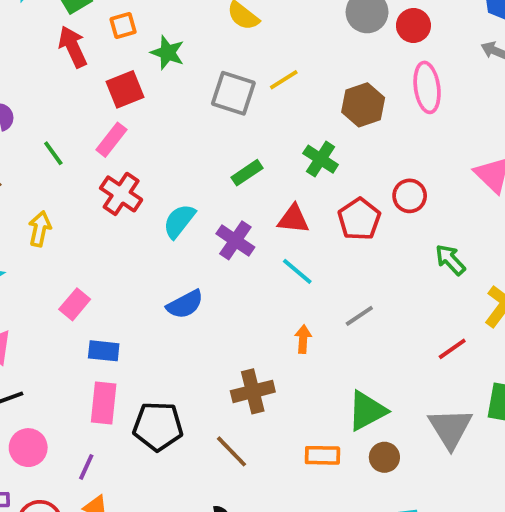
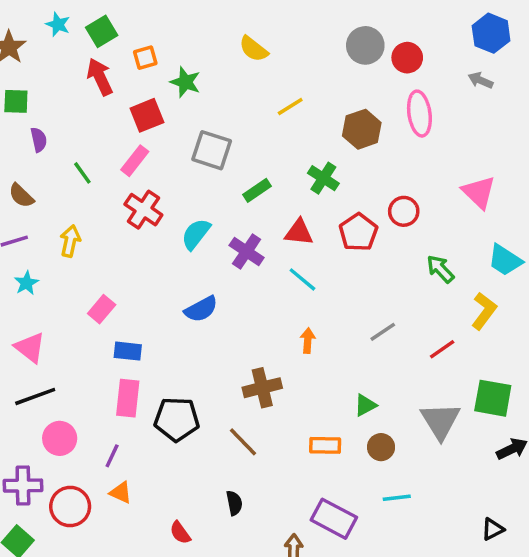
gray square: (233, 93) -> (212, 150), moved
gray line: (359, 316) -> (383, 332), moved
green triangle: (367, 411) -> (365, 405), size x0.6

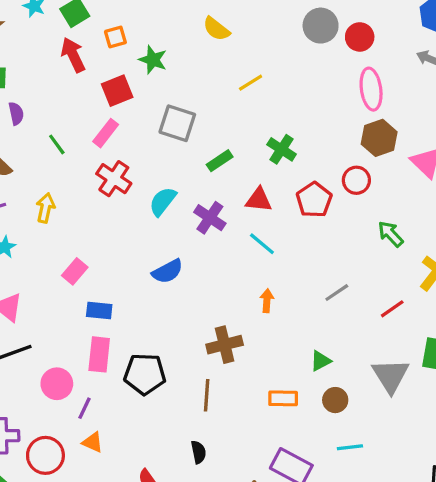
brown hexagon: (362, 129) -> (379, 138), moved
pink circle: (60, 438) -> (57, 384), moved
brown line: (243, 442) -> (207, 395), turned 48

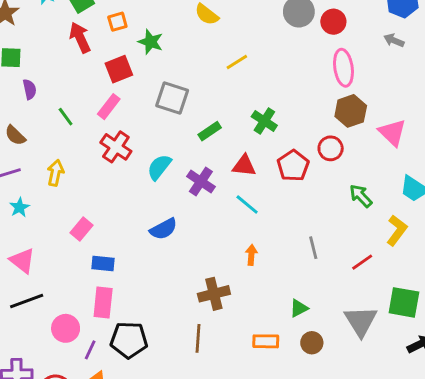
gray line: (337, 293) -> (313, 248), turned -70
black pentagon: (145, 374) -> (129, 340), moved

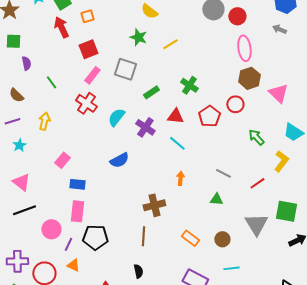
green star: (151, 42) -> (138, 37), moved
pink rectangle: (109, 107) -> (92, 75), moved
gray line: (313, 248) -> (223, 173), turned -49
green triangle: (299, 308) -> (216, 199), moved, turned 32
orange rectangle: (266, 341) -> (190, 238), turned 36

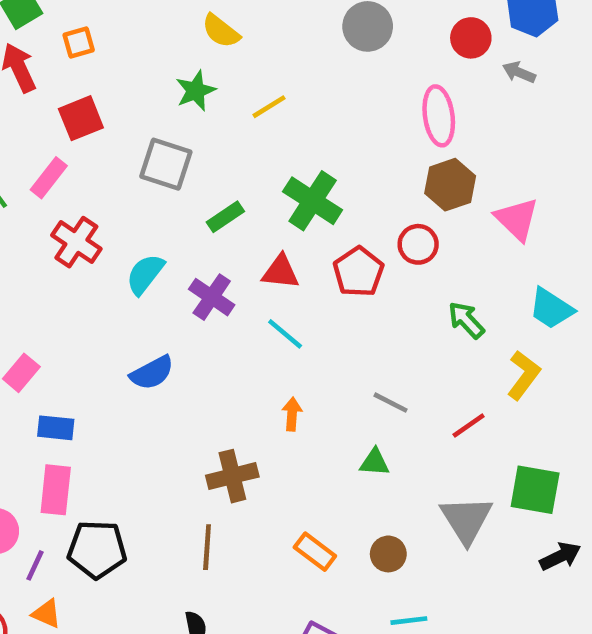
red circle: (237, 16) -> (471, 38), moved
green star: (138, 37) -> (196, 91), turned 30
pink rectangle: (92, 75) -> (49, 178), moved
green cross: (189, 85) -> (313, 201), size x1.4

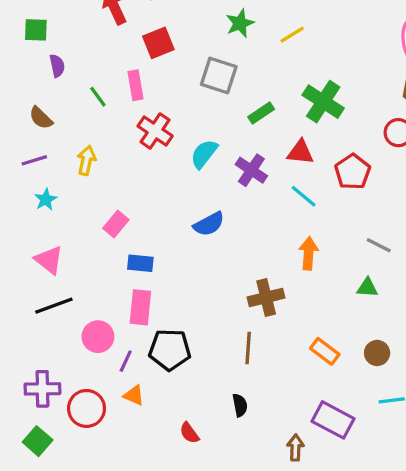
pink rectangle: (49, 178) -> (135, 85), turned -48
red pentagon: (358, 272) -> (353, 172), moved
orange arrow: (292, 414) -> (308, 253), size x1.4

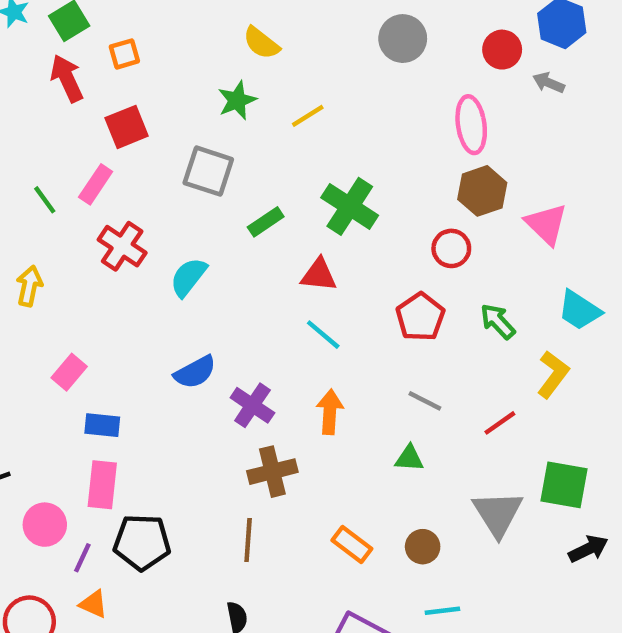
pink rectangle: (135, 85) -> (96, 184), turned 44
purple cross: (251, 170) -> (252, 405), moved
red pentagon: (353, 172) -> (420, 317), moved

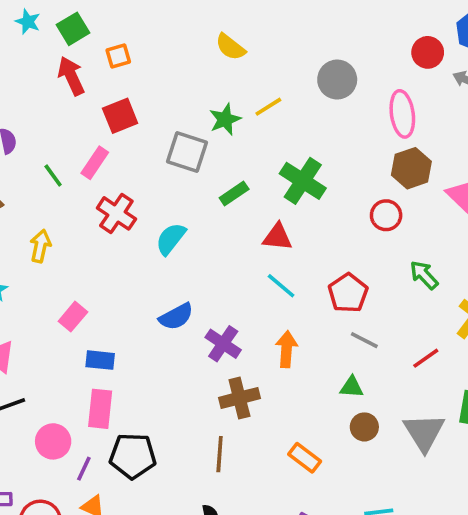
gray circle: (403, 39) -> (337, 80), moved
green star: (237, 100) -> (225, 119), moved
red pentagon: (420, 317) -> (348, 293), moved
brown circle: (423, 547) -> (364, 427), moved

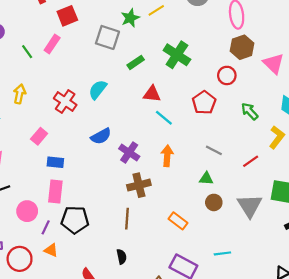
red cross: (116, 213) -> (65, 102), moved
red triangle: (277, 237) -> (152, 94), moved
red pentagon: (348, 293) -> (204, 103), moved

